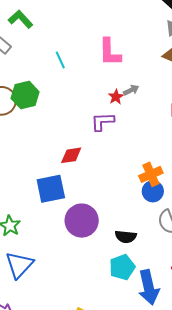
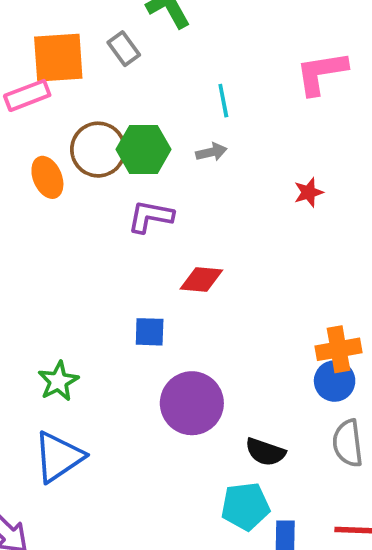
pink L-shape: (110, 52) -> (321, 73), moved, turned 68
gray arrow: (131, 90) -> (211, 152), moved
purple L-shape: (103, 122) -> (150, 217), moved
blue square: (51, 189) -> (150, 332), size x0.6

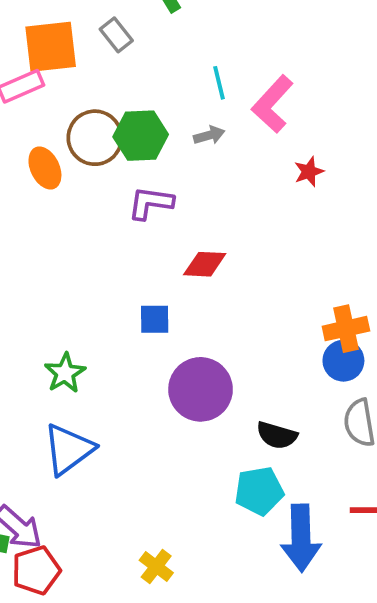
pink L-shape: (321, 73) -> (272, 104), moved, turned -36

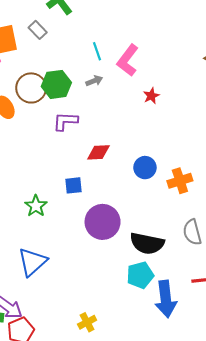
blue circle: (343, 361) -> (145, 168), moved
green star: (65, 373) -> (36, 206), moved
black semicircle: (277, 435) -> (147, 243), size x1.5
yellow cross: (156, 566) -> (87, 322), turned 30

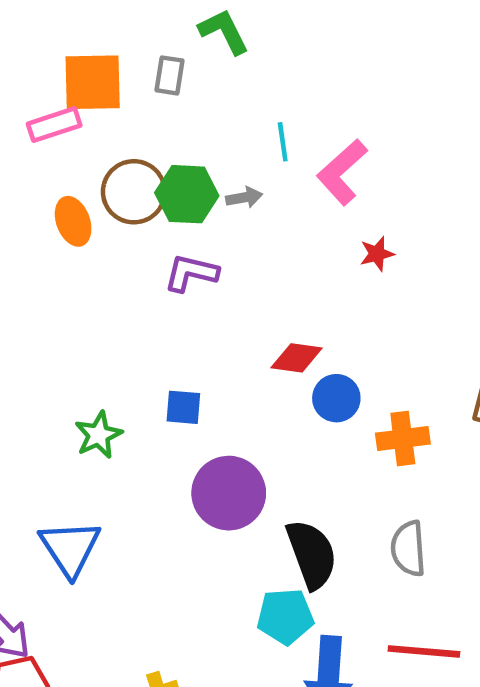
gray rectangle: (38, 30) -> (169, 75), turned 42
gray arrow: (94, 81) -> (244, 197), moved
red diamond: (98, 152) -> (297, 358), moved
black semicircle: (147, 243) -> (312, 554), turned -132
blue triangle: (32, 262) -> (70, 548), turned -32

